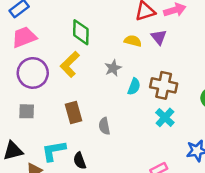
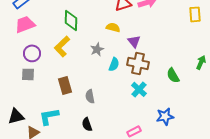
purple triangle: (159, 37) -> (134, 41), moved
purple circle: (33, 73) -> (32, 53), size x0.7
gray square: (27, 111) -> (28, 74), moved
black semicircle: (80, 161) -> (87, 124), moved

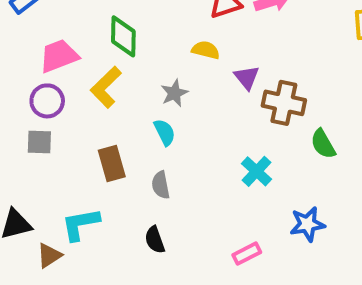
pink trapezoid: (25, 24) -> (59, 56), moved
brown cross: (138, 63) -> (284, 103), moved
cyan semicircle: (114, 64) -> (165, 132), moved, turned -48

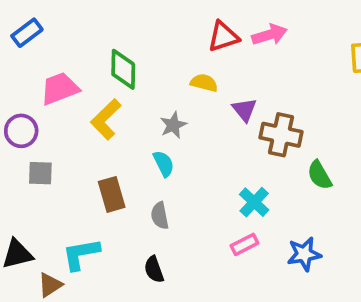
purple circle: (47, 101) -> (21, 131), moved
pink rectangle: (247, 254) -> (244, 244), moved

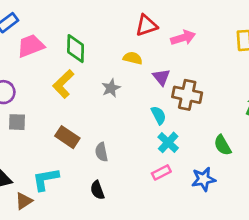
pink arrow: (269, 35) -> (183, 38), moved
pink trapezoid: (60, 89) -> (31, 46), moved
cyan semicircle: (164, 164) -> (159, 115), moved
green semicircle: (320, 175) -> (223, 145), moved
brown rectangle: (112, 194) -> (67, 137), turned -40

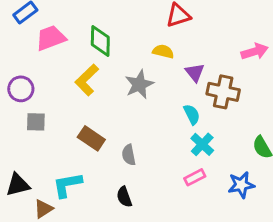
pink arrow: (183, 38) -> (255, 51), moved
gray star: (111, 88) -> (139, 84), size x1.4

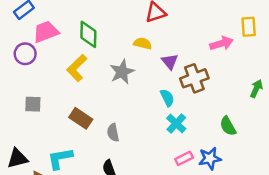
purple circle: (21, 89) -> (25, 54), moved
brown cross: (223, 92) -> (194, 78), turned -32
pink rectangle: (195, 177) -> (184, 158), moved

